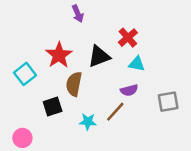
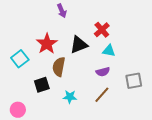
brown line: (115, 112) -> (102, 95), moved

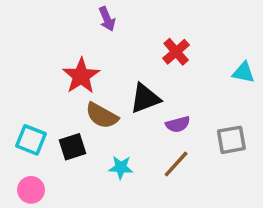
black triangle: (79, 45) -> (145, 98), moved
cyan triangle: (109, 51) -> (243, 72), moved
cyan square: (20, 59) -> (31, 140), moved, turned -30
brown semicircle: (59, 67) -> (102, 116), turned -72

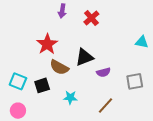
purple arrow: (107, 19) -> (62, 11), turned 32
red cross: (176, 52) -> (91, 18), moved
brown line: (176, 164) -> (105, 106), moved

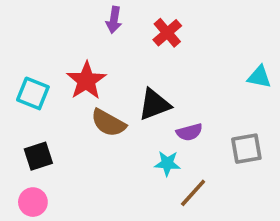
cyan square: (18, 81) -> (33, 93), moved
black square: (42, 85) -> (38, 156), moved
cyan star: (70, 97) -> (167, 163), moved

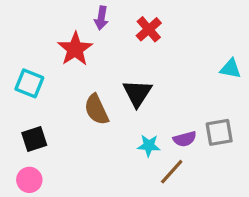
red star: (86, 81) -> (75, 49), moved
black triangle: (154, 104) -> (137, 93), turned -36
brown semicircle: (108, 123) -> (96, 110), turned 36
purple semicircle: (189, 132) -> (185, 139), moved

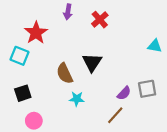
red star: (75, 49) -> (36, 33), moved
purple semicircle: (185, 139) -> (124, 93), turned -32
cyan star: (149, 146) -> (77, 99), moved
pink circle: (29, 180) -> (34, 121), moved

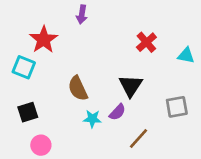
red cross: (100, 20) -> (146, 42), moved
black triangle: (92, 62) -> (131, 86), moved
purple semicircle: (124, 93) -> (117, 112), moved

